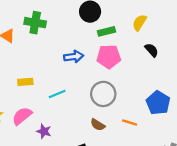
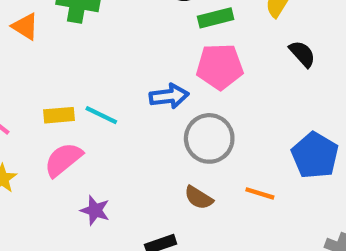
blue arrow: (74, 57) -> (169, 96), moved
cyan line: (57, 94) -> (101, 115), moved, turned 49
pink semicircle: (22, 116) -> (63, 160), moved

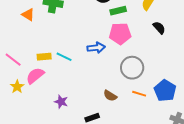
gray circle: (209, 138) -> (132, 68), moved
blue pentagon: (315, 155) -> (165, 91), moved
pink semicircle: (63, 160) -> (35, 76), moved

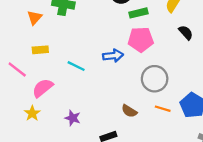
orange triangle: (28, 15) -> (35, 18), turned 40
yellow rectangle: (44, 57) -> (40, 50), moved
yellow star: (17, 87) -> (32, 113), moved

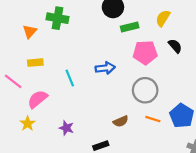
pink pentagon: (141, 39) -> (145, 53), moved
cyan line: (76, 66) -> (70, 78), turned 42
brown semicircle: (129, 111) -> (121, 121), turned -56

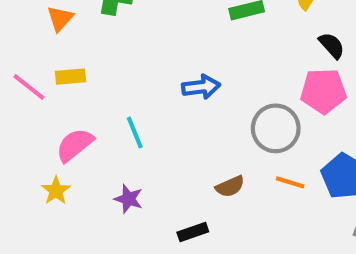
pink pentagon: (145, 53) -> (323, 91), moved
cyan line: (70, 78) -> (135, 133), moved
pink line: (13, 81) -> (29, 87), moved

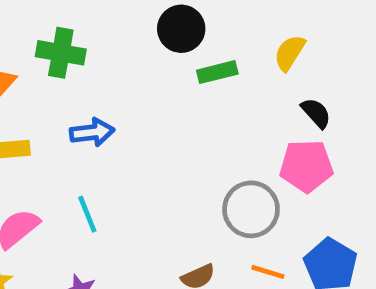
blue arrow: (201, 87) -> (92, 132), moved

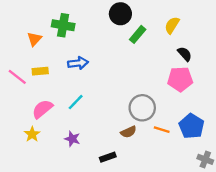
green rectangle: (217, 72) -> (138, 34), turned -36
gray circle: (251, 209) -> (142, 108), moved
cyan line: (87, 214) -> (76, 102), turned 66

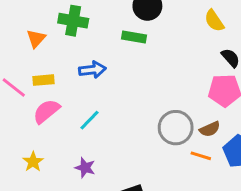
yellow semicircle: (172, 25) -> (214, 21), turned -66
green rectangle: (138, 34) -> (134, 37), moved, turned 60
pink semicircle: (42, 109) -> (46, 111), moved
brown semicircle: (128, 132) -> (210, 129), moved

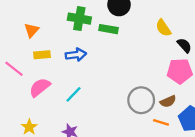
green cross: (73, 21) -> (79, 19), moved
yellow semicircle: (214, 21) -> (163, 28), moved
yellow rectangle: (43, 80) -> (42, 55), moved

